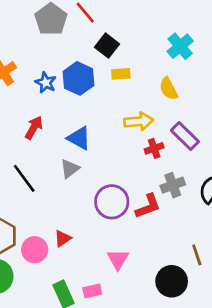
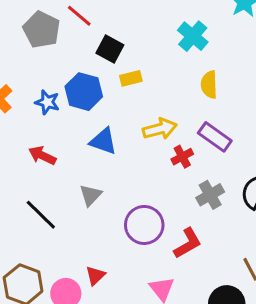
yellow semicircle: (168, 89) -> (209, 85), moved, turned 35
red arrow: (34, 128) -> (42, 155), turned -85
blue triangle: (79, 138) -> (103, 141), moved
red L-shape: (148, 206) -> (188, 243), moved

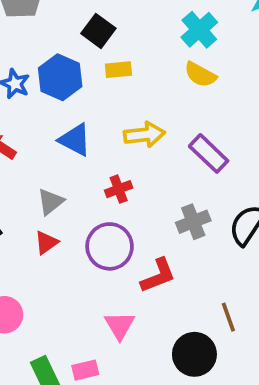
yellow semicircle: (209, 85) -> (200, 75), moved, turned -68
red cross: (182, 157) -> (119, 189), moved
red triangle: (95, 276) -> (46, 243), moved

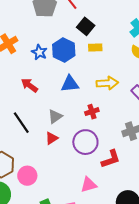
blue triangle: (75, 140) -> (70, 84), turned -36
pink triangle: (120, 325) -> (89, 185), turned 42

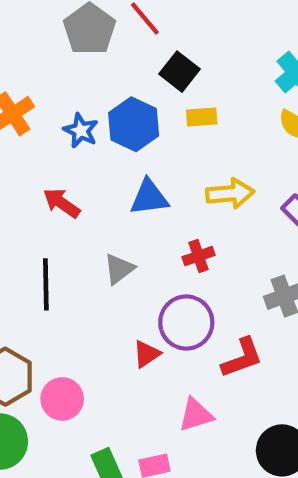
black line: (21, 123) -> (46, 284), turned 35
red triangle: (52, 138) -> (147, 354), moved

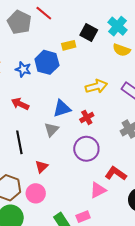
black square: (179, 72) -> (89, 33), moved
yellow rectangle: (202, 117) -> (69, 45), moved
blue triangle: (149, 197) -> (62, 108), moved
red triangle: (147, 354) -> (42, 167), moved
red L-shape: (242, 358) -> (116, 174), moved, turned -115

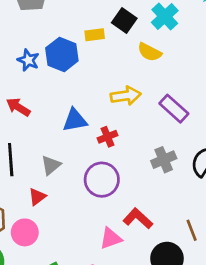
yellow semicircle: (122, 50) -> (150, 52), moved
gray triangle: (52, 130) -> (51, 165), moved

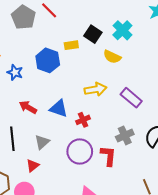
blue star: (28, 60) -> (15, 72), moved
red arrow: (18, 107) -> (28, 107), moved
blue triangle: (75, 120) -> (59, 108), turned 30
red L-shape: (138, 218) -> (108, 156), moved, turned 55

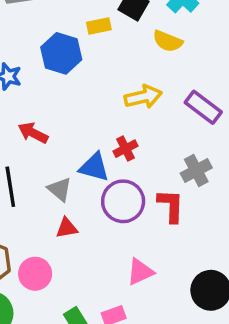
blue triangle: (59, 108) -> (94, 167), moved
gray triangle: (42, 142) -> (60, 189), turned -35
red triangle: (33, 165) -> (67, 228), moved, turned 32

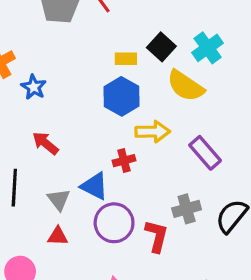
yellow semicircle: (168, 41) -> (185, 86), size x1.4
blue hexagon: (61, 53) -> (122, 96), moved
red cross: (126, 149) -> (124, 161), moved

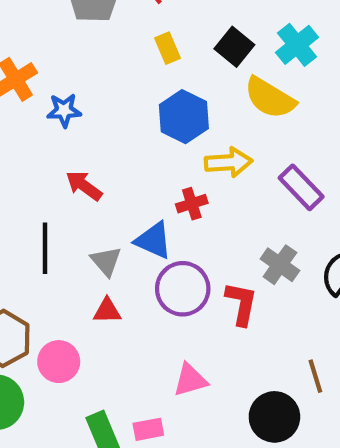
yellow rectangle: (126, 59) -> (168, 48), moved, turned 70
blue star: (34, 87) -> (64, 110), turned -30
gray cross: (187, 209) -> (280, 265), turned -36

